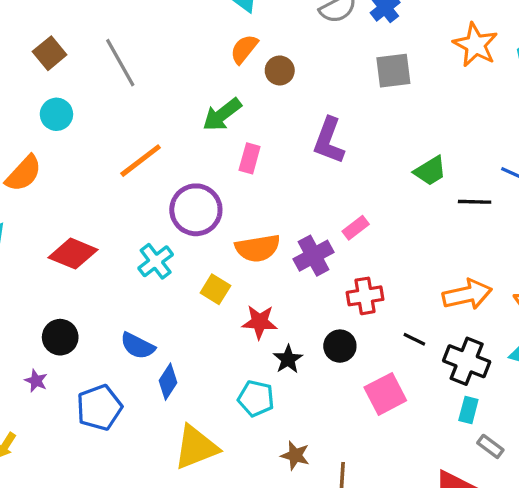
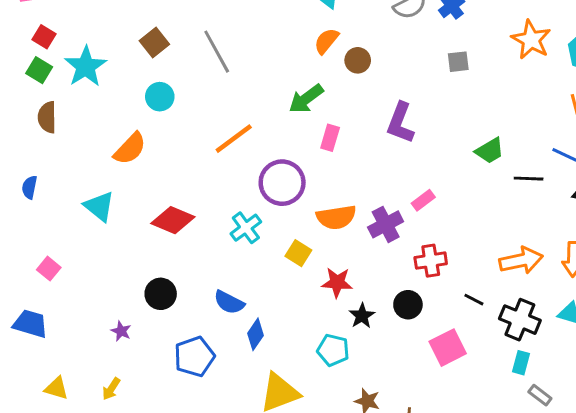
gray square: (393, 71) -> (458, 62), size x0.7
purple star: (36, 381) -> (121, 331), moved

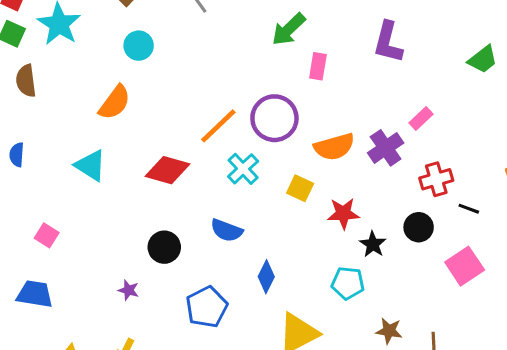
orange line: (234, 139) -> (218, 126), moved
black line: (474, 300) -> (469, 209), moved
blue semicircle: (229, 302) -> (227, 230), moved

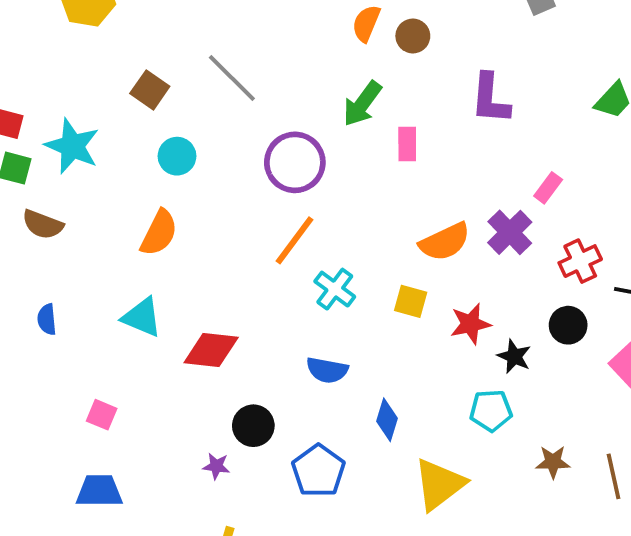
brown semicircle: (26, 81) -> (43, 224), turned -52
purple circle: (274, 118) -> (295, 162), moved
red diamond: (168, 170) -> (211, 350), moved
black circle: (164, 247) -> (253, 426), moved

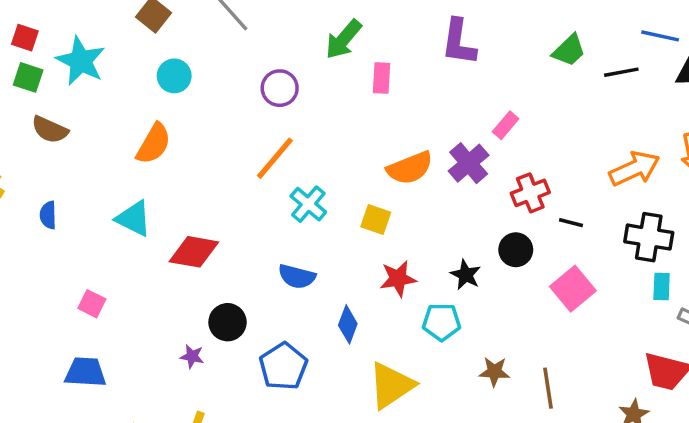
purple circle: (295, 162) -> (280, 88), size x0.7
red star: (470, 324) -> (398, 279), moved

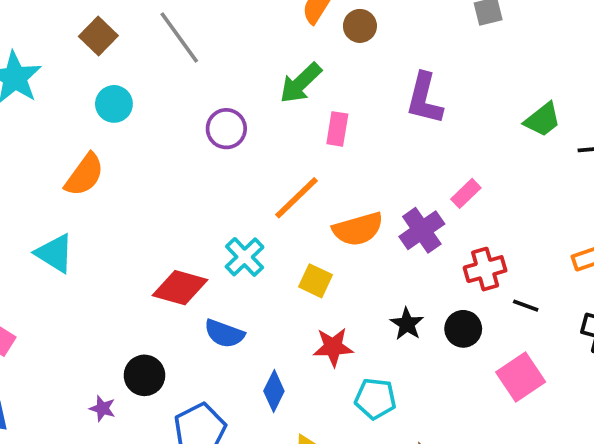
orange line: (275, 158) -> (296, 198), moved
red diamond: (194, 252) -> (180, 288), moved
black star: (466, 275) -> (407, 324), moved

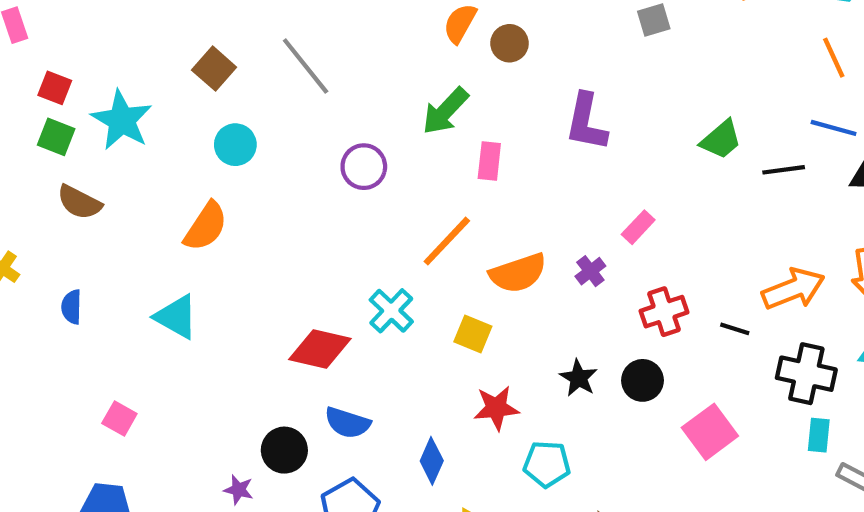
purple cross: (422, 230) -> (590, 271), size x0.6
black line: (526, 306) -> (735, 329), moved
blue semicircle: (224, 334) -> (348, 423), moved

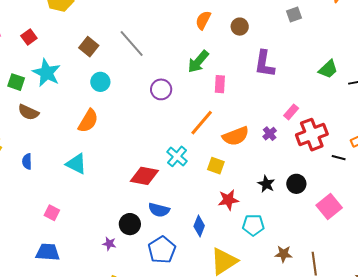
brown circle: (509, 43) -> (240, 27), moved
red square: (55, 88) -> (29, 37), moved, turned 35
red cross: (664, 312) -> (312, 135), moved, size x1.4

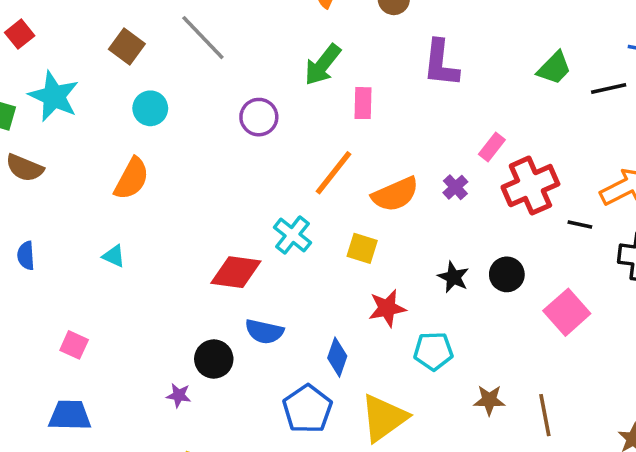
cyan triangle: (76, 164) -> (114, 256), size x0.6
blue pentagon: (162, 250) -> (307, 409), moved

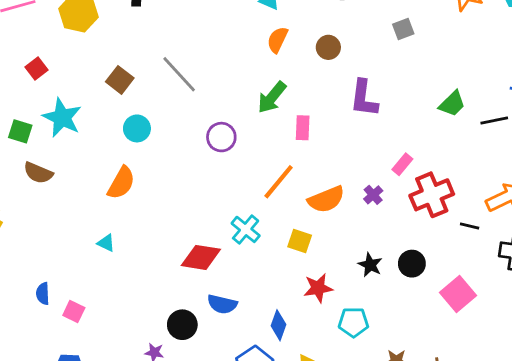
blue semicircle: (26, 256) -> (43, 294), moved

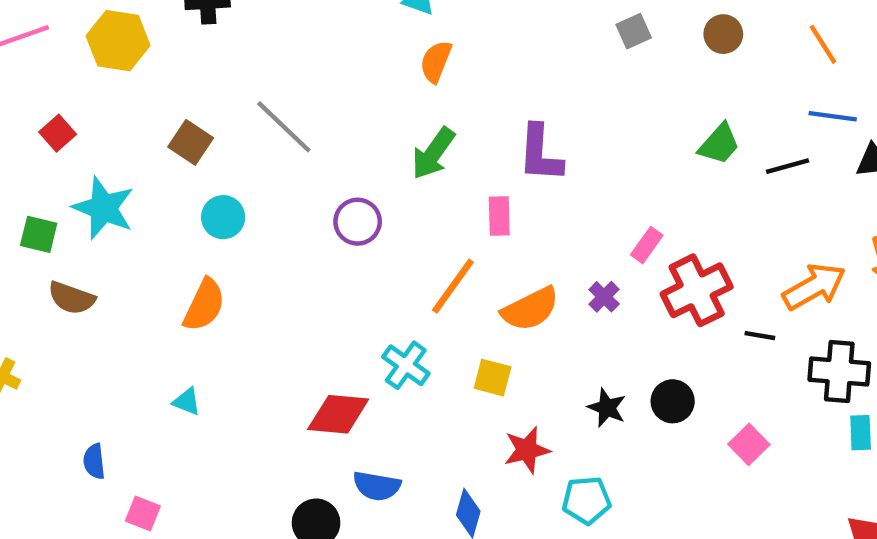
brown circle: (328, 47) -> (723, 34), moved
purple L-shape: (364, 98) -> (540, 154), moved
pink rectangle: (303, 128) -> (499, 216), moved
blue semicircle: (43, 294) -> (94, 461), moved
pink square: (458, 294) -> (749, 444), size x0.7

